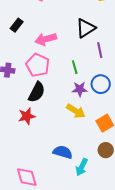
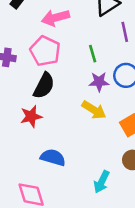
blue semicircle: (63, 152) -> (53, 157), moved

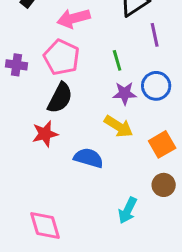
blue semicircle: (53, 157) -> (89, 158), moved

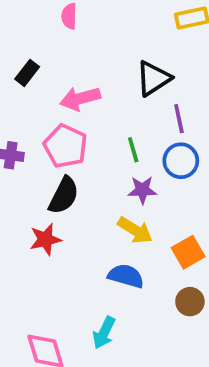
blue circle: (156, 86) -> (181, 161), moved
blue semicircle: (89, 158) -> (126, 276), moved
cyan arrow: (128, 210) -> (104, 333), moved

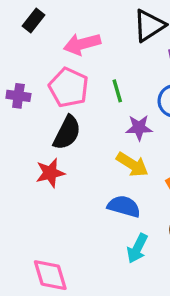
green line: (133, 150) -> (117, 91), moved
cyan arrow: (104, 333) -> (137, 248), moved

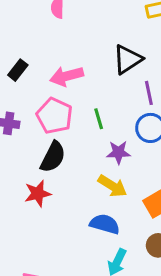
black rectangle: (33, 20) -> (18, 70), moved

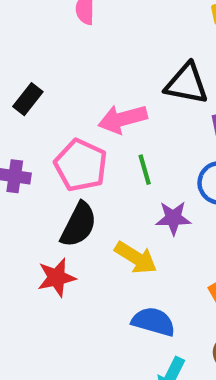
black triangle: (128, 59) -> (186, 84), turned 44
pink arrow: (67, 76) -> (123, 119), moved
yellow arrow: (112, 186) -> (136, 258), moved

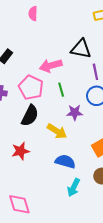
red star: (57, 278) -> (20, 151), moved

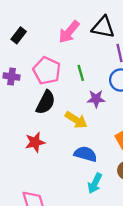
pink arrow: (51, 66) -> (69, 32), moved, turned -35

